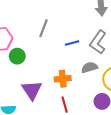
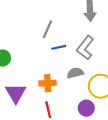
gray line: (43, 28) -> (47, 29), moved

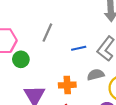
gray line: (47, 29) -> (47, 33), moved

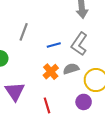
orange cross: (67, 85) -> (51, 72), moved, turned -35

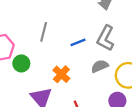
orange cross: (51, 72) -> (61, 74), moved

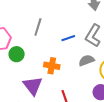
orange cross: (61, 74) -> (52, 66), turned -35

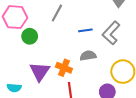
gray semicircle: (86, 60) -> (88, 56), moved
orange cross: (52, 66) -> (64, 68), moved

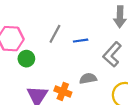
blue line: (85, 30) -> (81, 41), moved

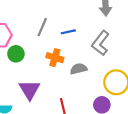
orange cross: (63, 91) -> (55, 58), moved

